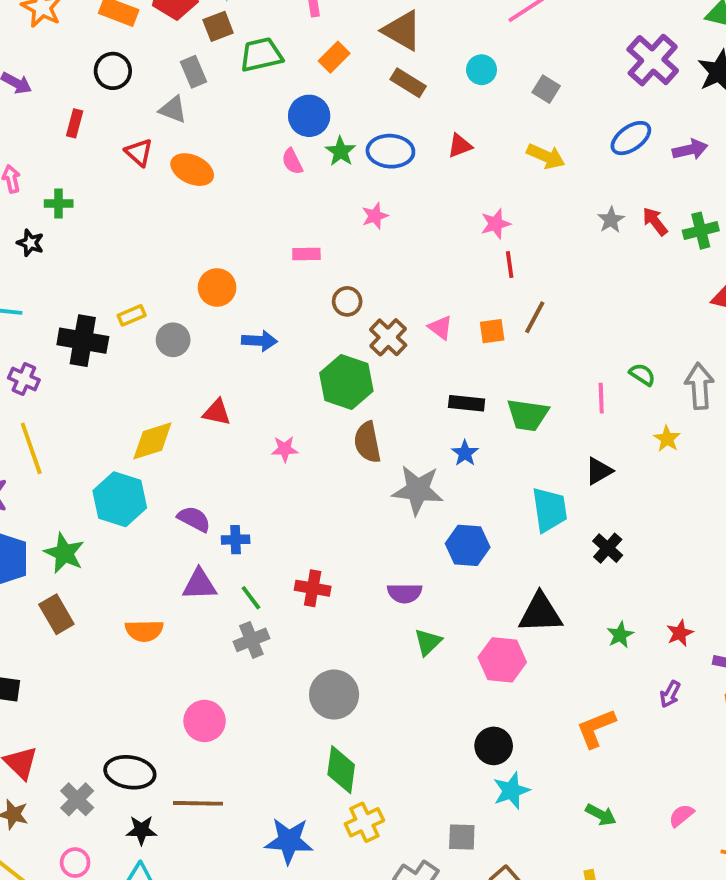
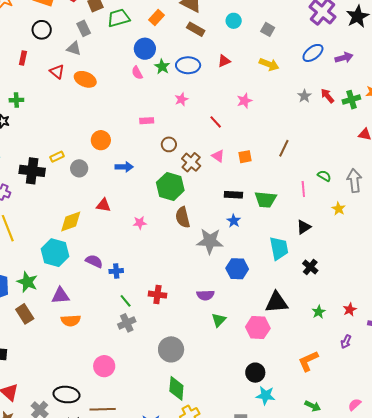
red line: (510, 265) -> (216, 122), moved, turned -32
brown line: (535, 317) -> (284, 148), moved
purple triangle: (199, 584) -> (60, 296), moved
cyan star: (511, 791) -> (266, 395), turned 30

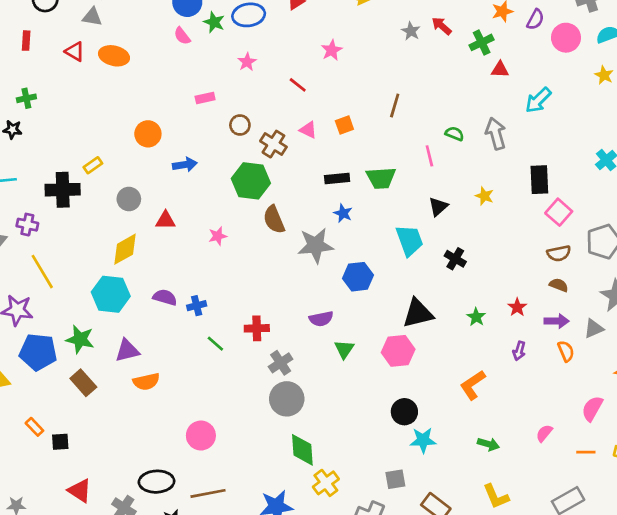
green cross: (351, 100) -> (482, 42), moved
gray circle: (79, 168) -> (129, 199), moved
yellow star: (339, 209) -> (484, 196), moved
gray cross: (127, 323) -> (281, 363), moved

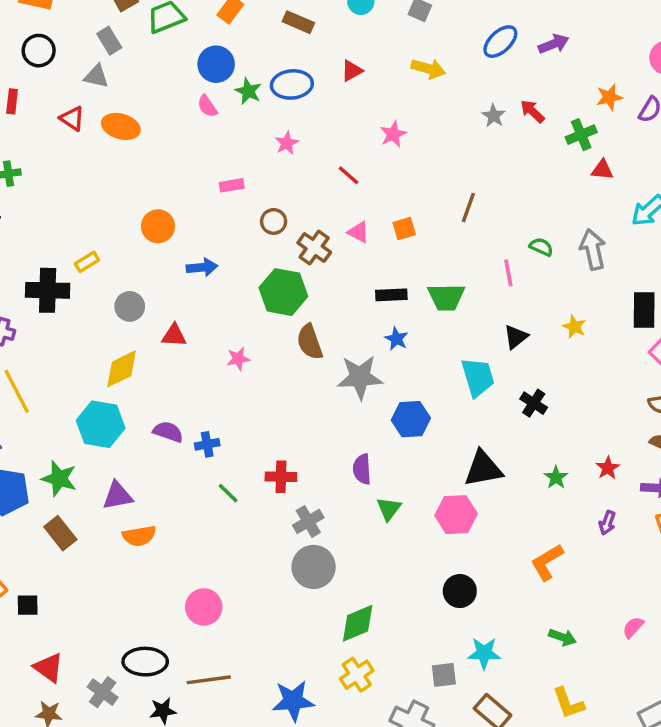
purple semicircle: (321, 319) -> (362, 469), turned 95
cyan star: (423, 440) -> (484, 653), moved
green diamond: (302, 450) -> (358, 623), moved, turned 68

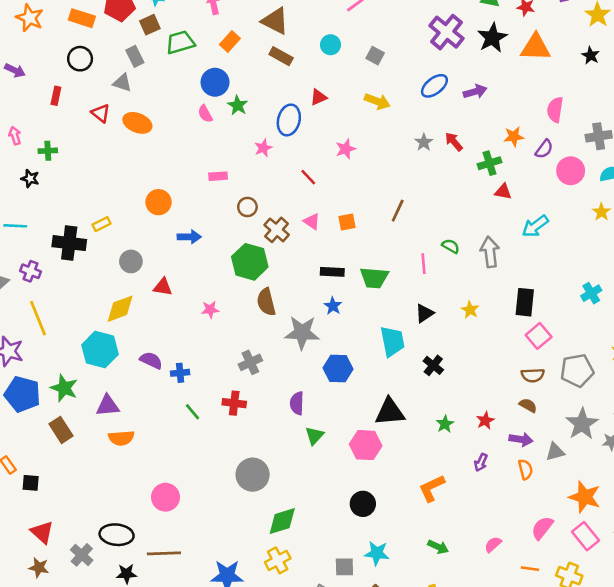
blue ellipse: (292, 84) -> (289, 120), moved, turned -76
gray cross: (308, 521) -> (250, 362), moved

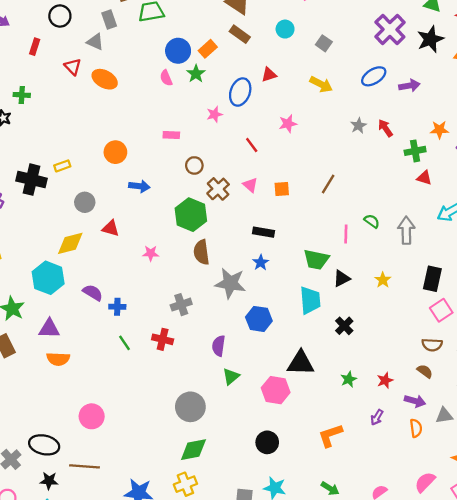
orange rectangle: (230, 41) -> (208, 49), moved
green trapezoid: (374, 278) -> (316, 260), moved
gray circle: (253, 475) -> (190, 407), moved

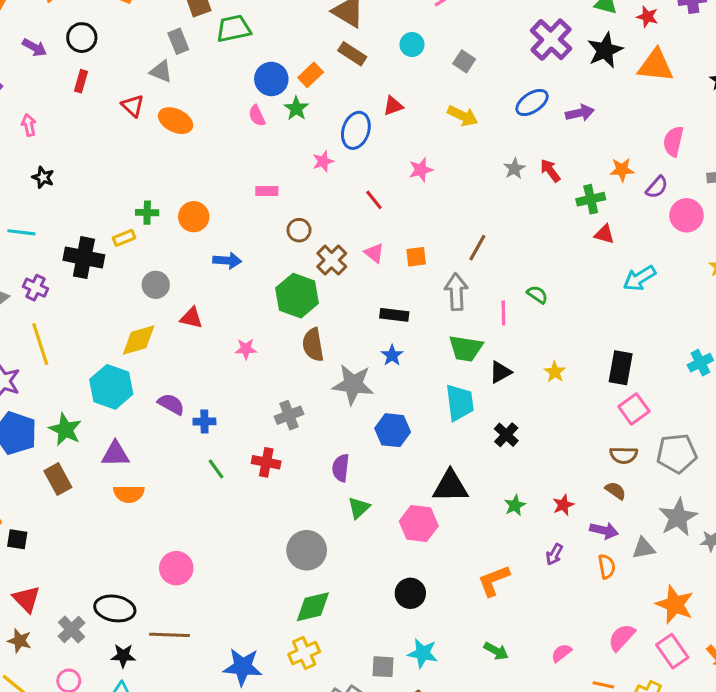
black circle: (60, 16) -> (82, 38), moved
green cross: (22, 95) -> (147, 213), moved
gray arrow: (406, 230) -> (456, 292), moved

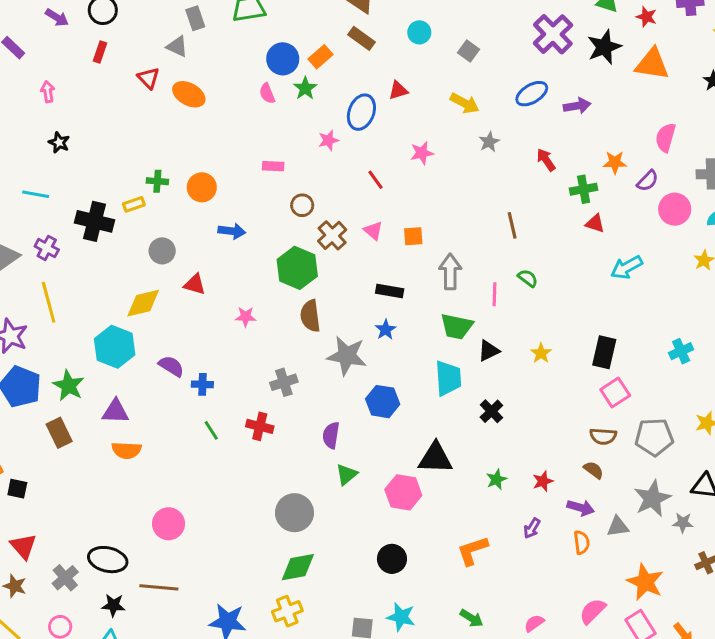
gray star: (514, 169) -> (489, 142), moved
brown line: (477, 248) -> (512, 225), moved, turned -45

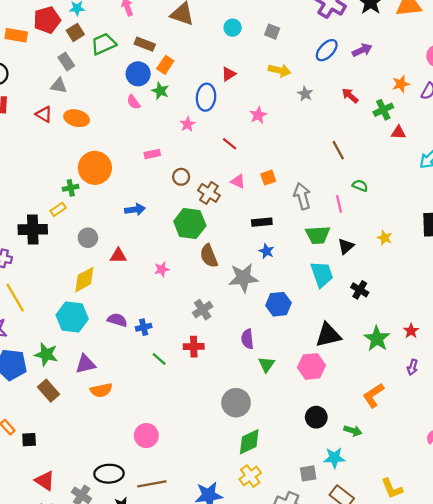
brown rectangle: (362, 38) -> (145, 44), moved
orange circle: (202, 187) -> (95, 168), moved, size x1.5
green star: (496, 479) -> (377, 339), size x1.6
green arrow: (472, 618) -> (353, 431), moved

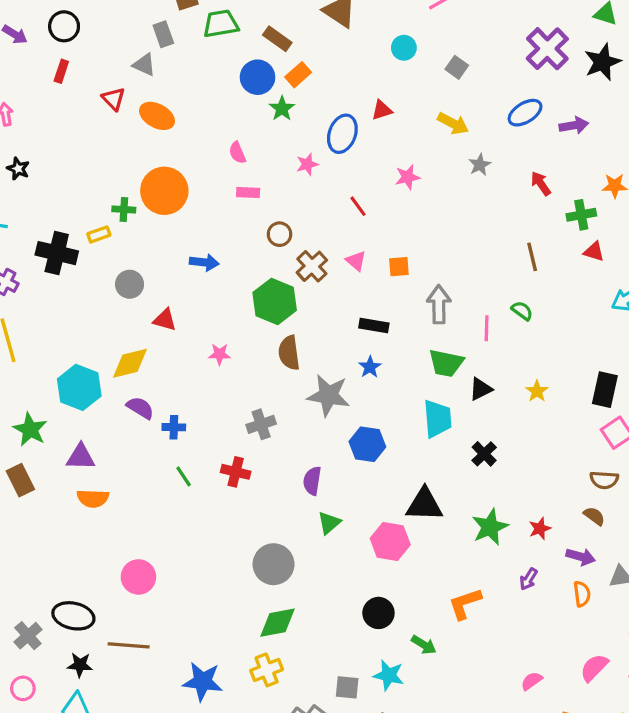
pink semicircle: (134, 102) -> (237, 153), moved
brown line: (338, 150) -> (532, 257), moved
yellow diamond: (84, 280) -> (130, 363), moved

